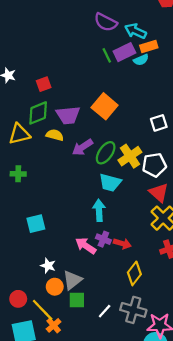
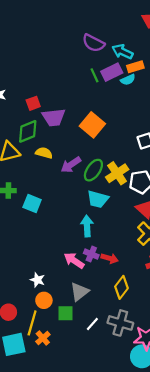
purple trapezoid: (68, 115) -> (54, 117), moved
cyan square: (36, 224) -> (32, 203), moved, turned 36
gray triangle: (72, 280) -> (79, 292), moved
yellow line: (43, 310) -> (32, 323), turned 60

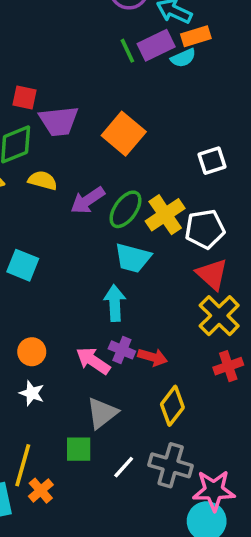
red square: (33, 103) -> (25, 98), turned 32
orange circle: (44, 300) -> (32, 352), moved

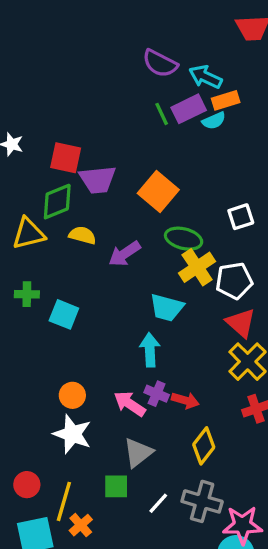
red square: (25, 98) -> (66, 158), size x1.4
green ellipse: (126, 209) -> (184, 239), moved, turned 69
white star: (32, 393) -> (72, 434), size x1.6

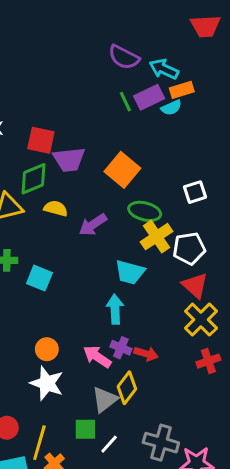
yellow diamond: (204, 446) -> (127, 388), moved
white line: (158, 503) -> (109, 444), moved

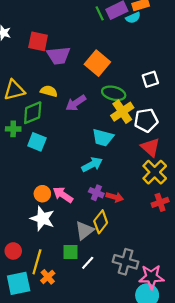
green diamond: (33, 179) -> (33, 113), moved
cyan arrow: (115, 309) -> (92, 165), turned 66
pink arrow: (97, 357) -> (63, 195), moved

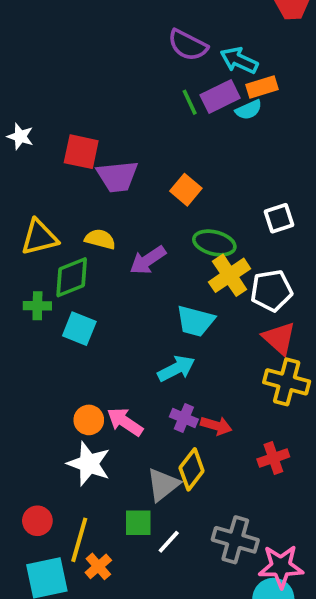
orange square: (97, 63) -> (186, 190), size x0.7
yellow cross: (155, 172) -> (287, 382), turned -30
red cross: (160, 202) -> (273, 458), moved

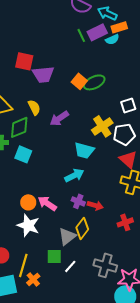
white square: (279, 218) -> (128, 105), moved
yellow semicircle: (100, 239) -> (34, 107), turned 49
green ellipse: (214, 243) -> (94, 82), moved, turned -40

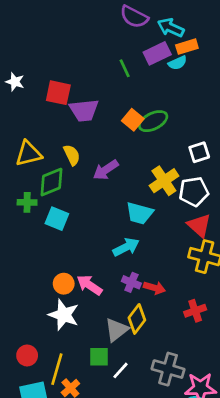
green line: (81, 35) -> (125, 68), moved

